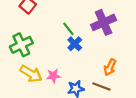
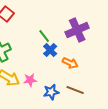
orange arrow: (110, 67) -> (70, 63), moved, turned -91

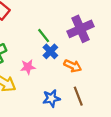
pink star: (30, 80) -> (28, 67), moved
brown line: (75, 90) -> (78, 96), turned 48

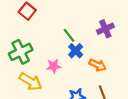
purple cross: (81, 29) -> (105, 29), size x0.7

